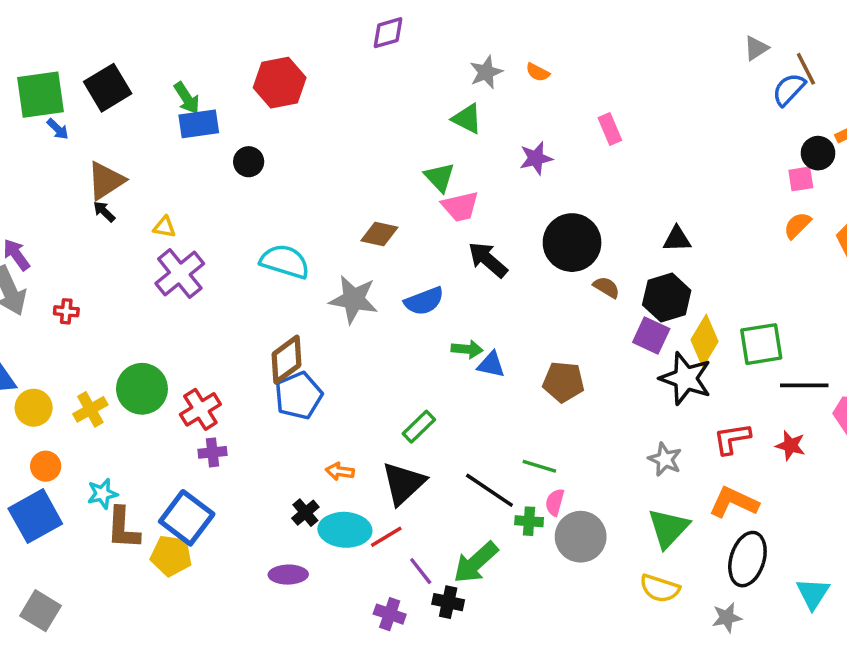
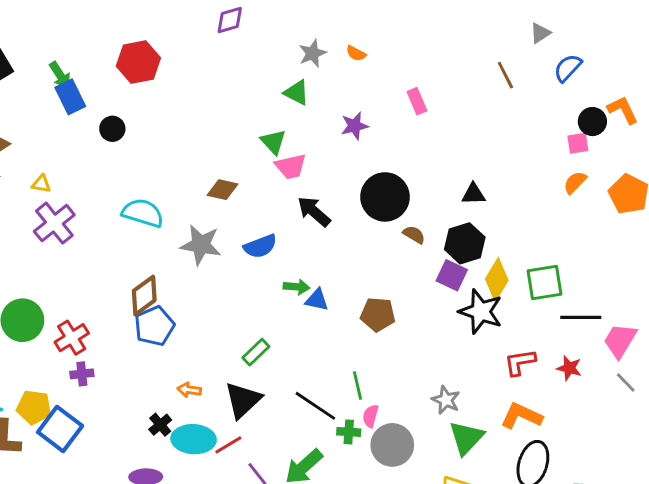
brown line: (806, 69) -> (505, 75), moved
blue rectangle: (199, 124) -> (70, 97), turned 72
gray star: (665, 459) -> (446, 400), moved
green line: (539, 466) -> (357, 385), turned 60
yellow pentagon: (171, 556) -> (34, 407), moved

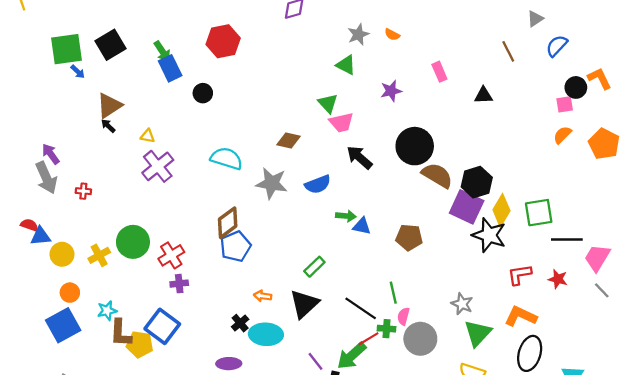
black triangle: (473, 194) -> (483, 95), moved
brown semicircle: (414, 235) -> (437, 175), size x1.8
purple square: (452, 275) -> (467, 207), size x1.4
yellow pentagon: (34, 407) -> (140, 344), moved
red line: (228, 445) -> (368, 339), moved

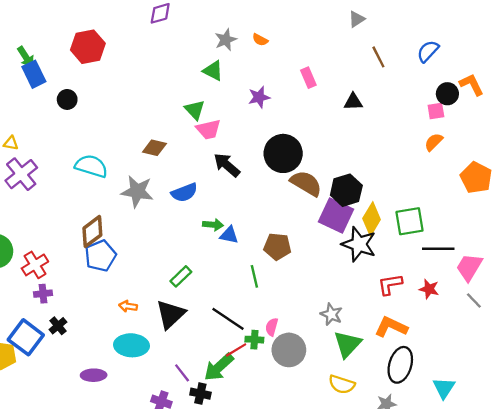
gray triangle: (535, 19) -> (357, 19), moved
orange pentagon: (604, 144) -> (476, 178), moved
green line: (393, 293) -> (254, 276), moved
black cross: (240, 323) -> (58, 326), moved

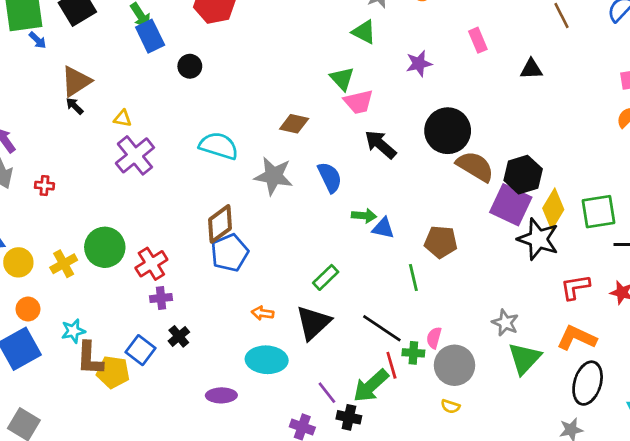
blue semicircle: (184, 193) -> (330, 177), turned -95
blue square: (26, 337) -> (140, 350), size x0.7
red line: (236, 350) -> (391, 365), turned -75
yellow semicircle: (342, 384) -> (450, 406), moved, size x0.6

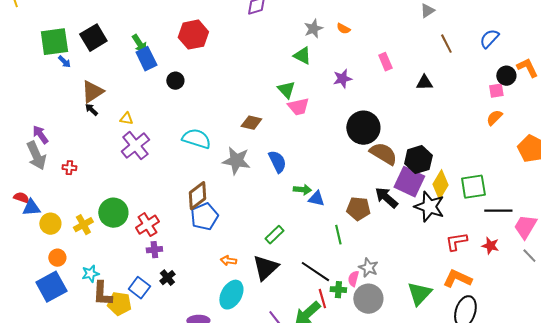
black arrow: (380, 144) -> (386, 198), moved
gray star: (505, 323) -> (368, 268), moved
cyan ellipse: (267, 360) -> (231, 295), turned -64

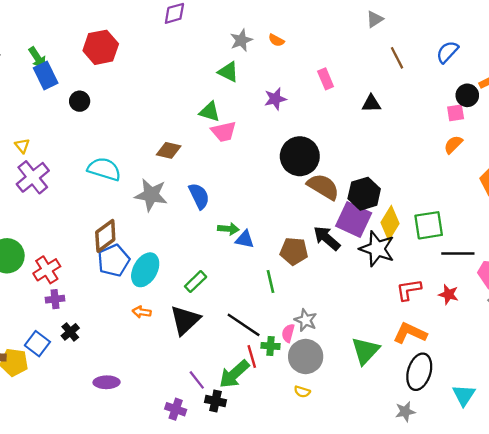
green triangle: (286, 90) -> (210, 112), turned -30
yellow triangle: (126, 119) -> (22, 146), turned 40
cyan ellipse: (231, 295) -> (145, 270), moved

